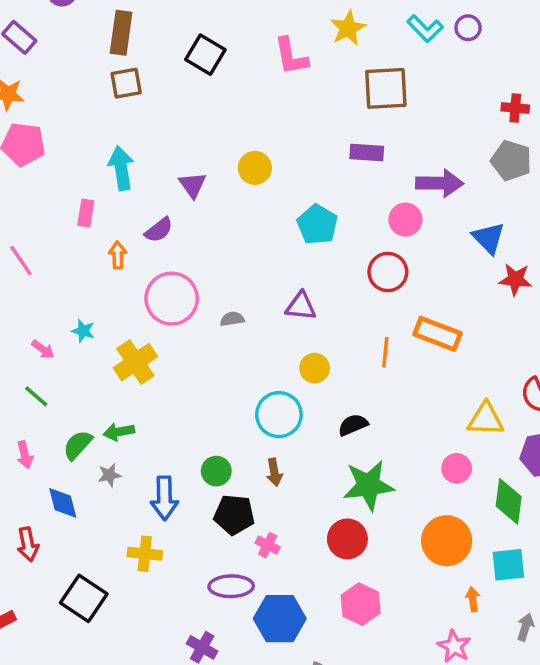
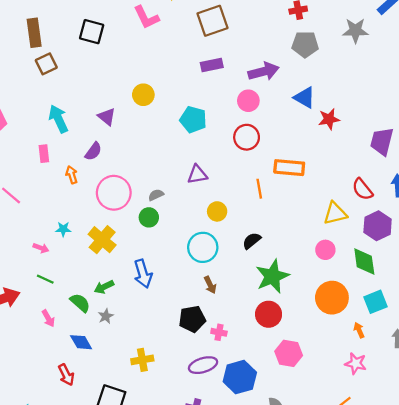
green semicircle: (78, 445) -> (80, 303), turned 105
green circle: (216, 471) -> (149, 217), moved
blue arrow: (164, 498) -> (143, 274), moved

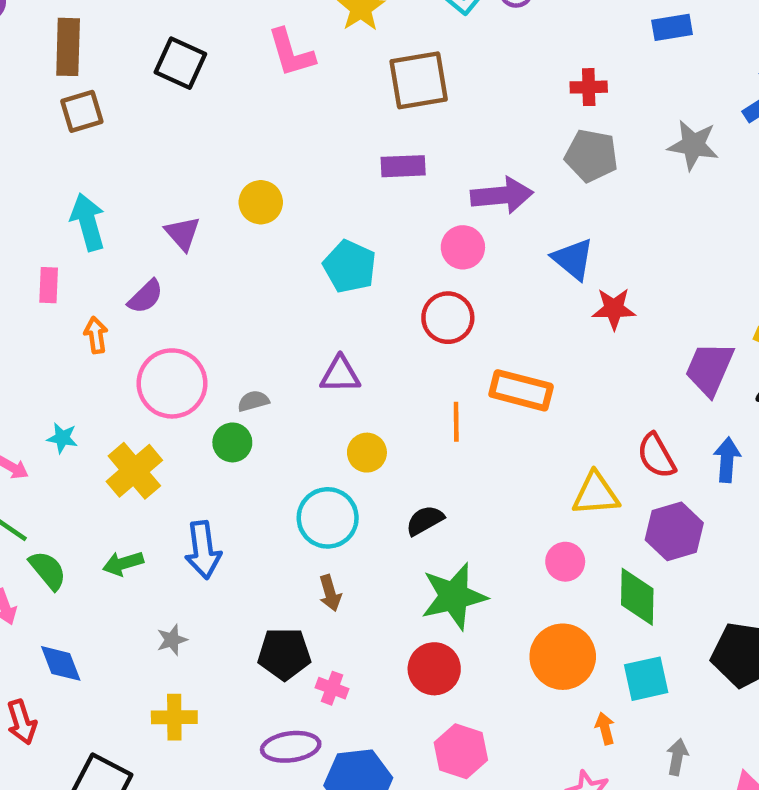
green semicircle: (80, 303) -> (48, 570), moved
gray star: (106, 316) -> (172, 640), moved

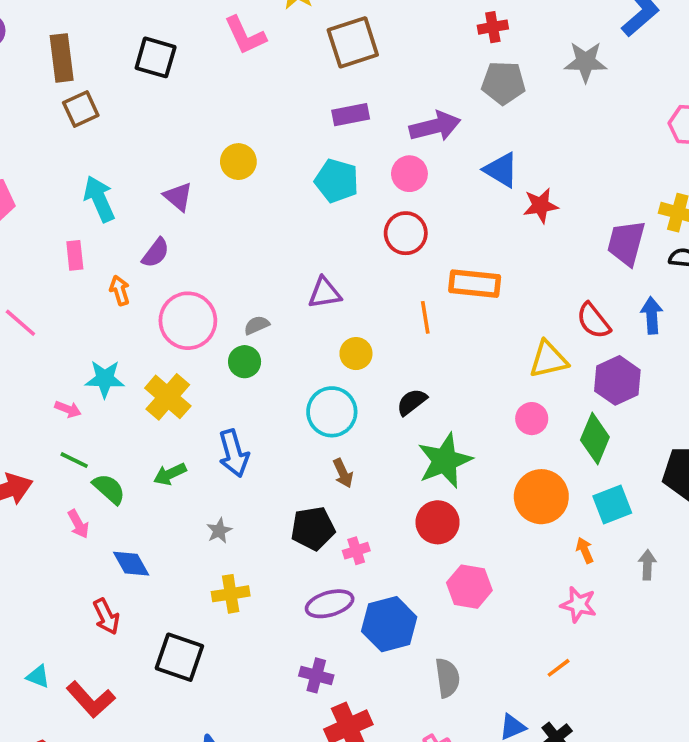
cyan pentagon: (350, 266) -> (337, 181), moved
cyan star: (62, 438) -> (105, 379), size x1.5
green diamond: (637, 597) -> (595, 438), turned 30
pink cross: (332, 688) -> (356, 551), turned -30

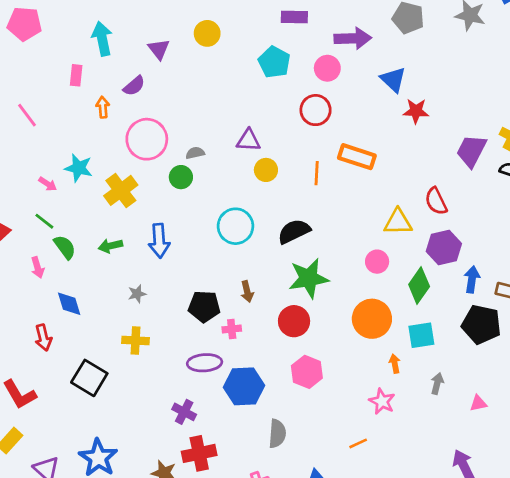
blue arrow: (652, 315) -> (472, 279), moved
yellow circle: (356, 354) -> (266, 170), moved
black semicircle: (412, 402) -> (294, 231), size x1.4
brown arrow: (343, 473) -> (247, 292), moved

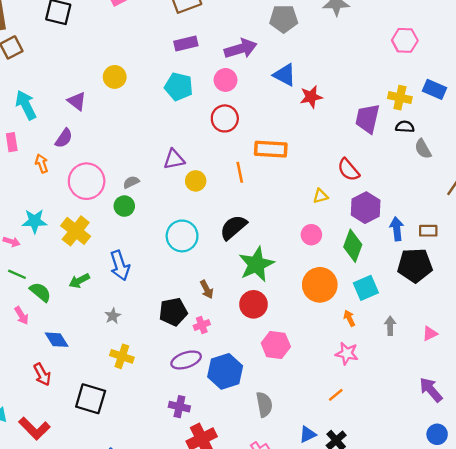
yellow triangle: (398, 222) -> (320, 196), size x0.6
yellow cross: (136, 341) -> (122, 356), turned 30

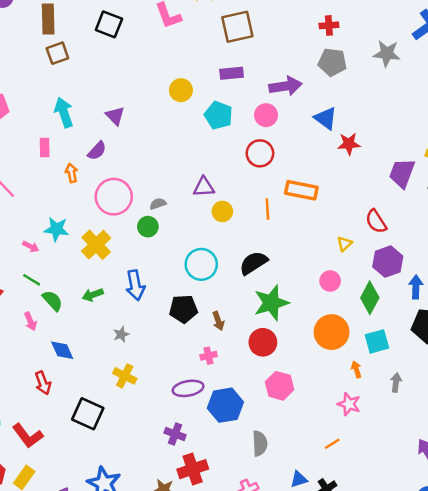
yellow circle: (115, 77) -> (181, 90), moved
yellow triangle: (320, 196) -> (345, 244), turned -35
black pentagon: (173, 312) -> (183, 309), moved

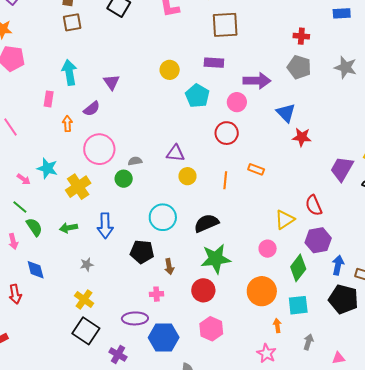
orange rectangle: (301, 190) -> (256, 169), size x0.6
yellow triangle: (345, 244) -> (285, 220), size x1.5
black square: (88, 414) -> (86, 331), moved

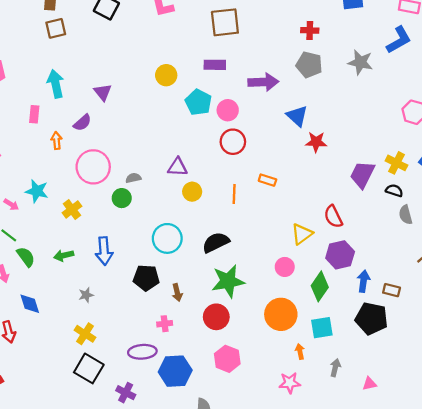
pink circle: (237, 102) -> (228, 110), moved
yellow cross: (78, 187) -> (72, 210), size x0.7
pink star: (266, 353) -> (290, 383), turned -30

